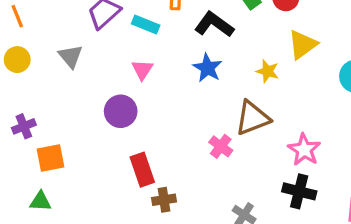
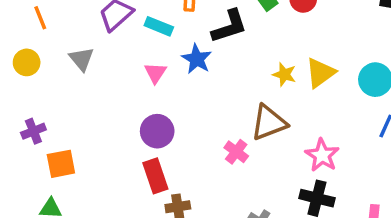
orange line: (17, 16) -> (40, 18), moved
black L-shape: (214, 25) -> (229, 26), turned 126
yellow triangle: (303, 45) -> (320, 73), moved
blue star: (207, 68) -> (197, 59), moved
purple circle: (121, 111) -> (157, 131), moved

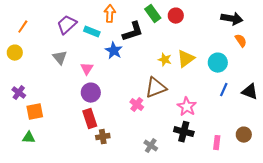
orange line: (40, 18) -> (23, 27), turned 56
gray triangle: (82, 59) -> (60, 58), moved
pink triangle: (155, 73) -> (87, 69), moved
purple cross: (33, 131) -> (19, 93), turned -32

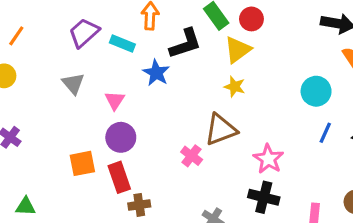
yellow triangle: (186, 59) -> (238, 50), moved
orange square: (35, 112) -> (82, 163), moved

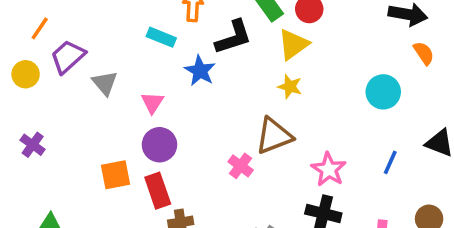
purple trapezoid: (84, 33) -> (68, 57), moved
blue line: (325, 133) -> (390, 162), moved

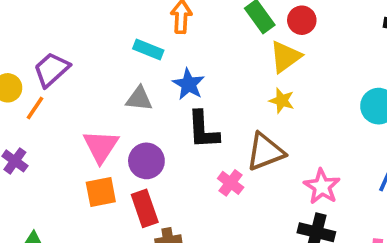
orange line: (40, 28) -> (35, 108), moved
black L-shape: (233, 37) -> (203, 130), moved, turned 105
gray triangle: (105, 83) -> (139, 99), moved, turned -44
pink triangle: (152, 102) -> (101, 146), moved, size x1.5

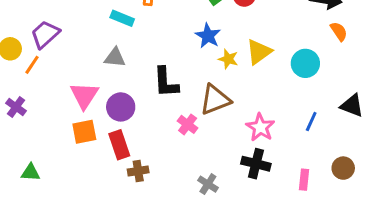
yellow triangle: (285, 57) -> (259, 52), moved
blue star: (188, 84) -> (208, 36), moved

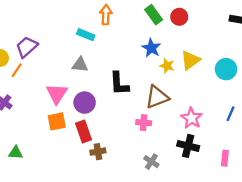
pink cross: (188, 124) -> (144, 123), moved, turned -32

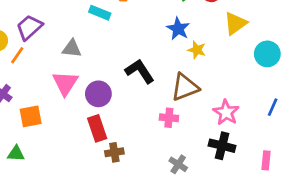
yellow triangle: (190, 60) -> (235, 23), moved
gray triangle: (80, 65) -> (72, 49), moved
black L-shape: (119, 84) -> (140, 71), turned 150
orange square: (57, 121) -> (31, 116), moved

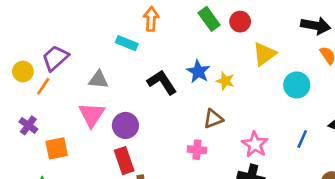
blue star: (178, 29) -> (198, 71), moved
black L-shape: (140, 71) -> (162, 82), moved
brown triangle: (185, 87) -> (213, 119), size x0.7

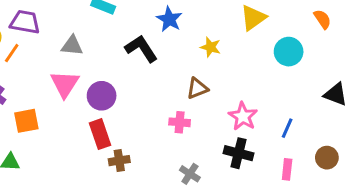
purple trapezoid: (55, 58) -> (25, 22), turned 52
blue star: (198, 71) -> (169, 19), moved
blue line: (302, 139) -> (287, 128), moved

